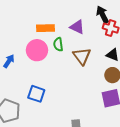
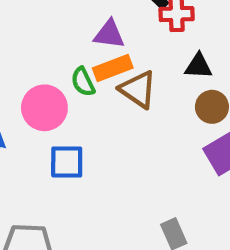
orange rectangle: (45, 28) -> (113, 68), moved
blue square: (36, 94) -> (67, 162), moved

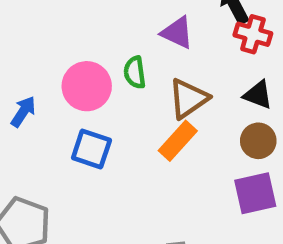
orange rectangle: (113, 68) -> (178, 141), moved, turned -45
brown triangle: (138, 89) -> (188, 99), turned 33

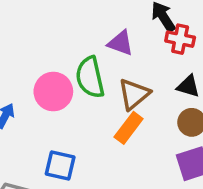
green semicircle: (135, 72) -> (90, 77), size x1.6
blue square: (91, 149) -> (60, 166), moved

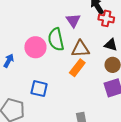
purple triangle: (121, 43) -> (73, 20), turned 35
brown triangle: (134, 94) -> (80, 49), turned 36

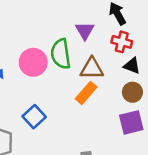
red cross: (106, 18) -> (122, 42), moved
blue square: (39, 89) -> (34, 117), turned 30

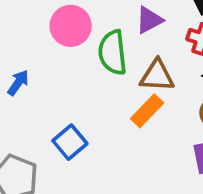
purple triangle: (85, 31) -> (149, 20), turned 30
pink circle: (33, 62) -> (71, 26), moved

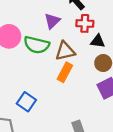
green semicircle: (113, 53) -> (37, 45), turned -55

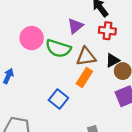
black triangle: (98, 41) -> (113, 60), moved, turned -40
blue square: (26, 102) -> (58, 99), moved

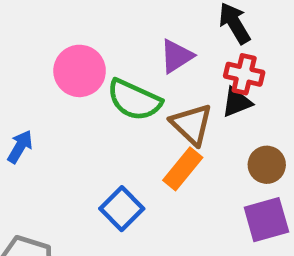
brown triangle: (86, 57) -> (192, 124), turned 45
black triangle: (113, 60) -> (237, 102), moved

